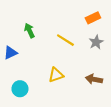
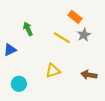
orange rectangle: (93, 18) -> (75, 17), moved, turned 64
gray star: (96, 42) -> (84, 35), moved

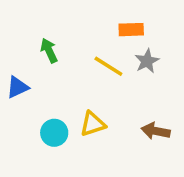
orange rectangle: (75, 17) -> (131, 30), turned -40
cyan circle: (19, 84) -> (54, 133), moved

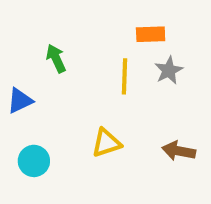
yellow line: (108, 66) -> (124, 76), turned 60
cyan circle: (54, 133) -> (34, 161), moved

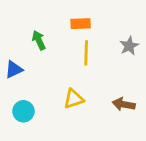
orange rectangle: (151, 34) -> (81, 24), moved
gray star: (169, 70) -> (129, 46), moved

